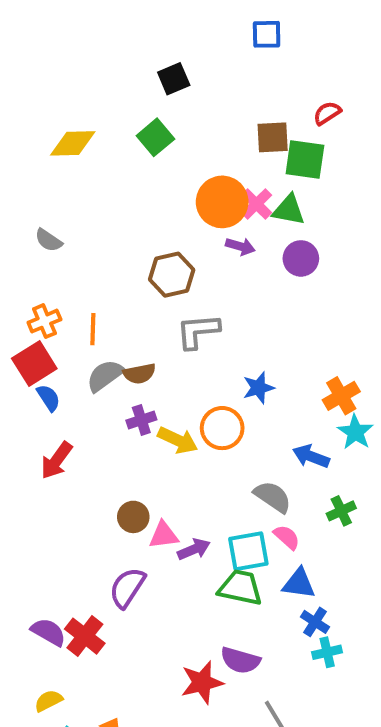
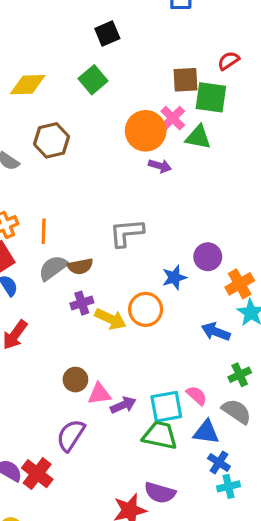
pink cross: (256, 204) -> (173, 118), moved
purple circle: (301, 258) -> (208, 257), moved
brown hexagon: (172, 275) -> (52, 140), moved
gray semicircle: (273, 497) -> (236, 411), moved

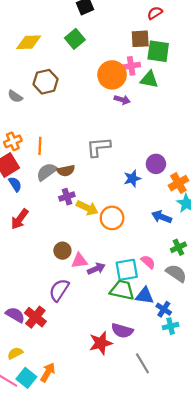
red semicircle: (229, 61) -> (155, 13), moved
pink cross: (173, 118) -> (131, 66), turned 36
orange circle: (146, 309) -> (112, 218), moved
blue triangle: (206, 432) -> (145, 296), moved

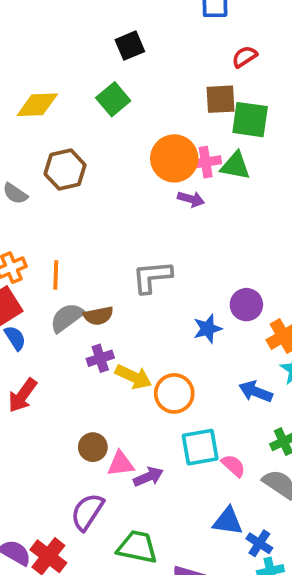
pink cross: (131, 66) -> (206, 162), moved
cyan square: (127, 270) -> (200, 447), moved
green trapezoid: (122, 290) -> (137, 547), moved

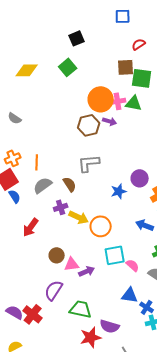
brown hexagon: (65, 170) -> (89, 125), moved
brown semicircle: (98, 316) -> (70, 184), moved, turned -112
red arrow: (22, 395) -> (31, 227), moved

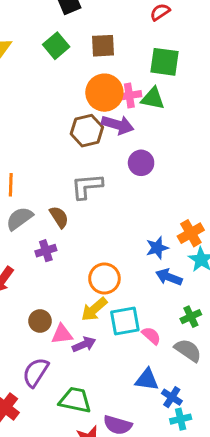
brown square: (126, 67) -> (103, 46), moved
purple arrow: (110, 121) -> (118, 125), size x1.5
purple circle: (140, 178) -> (141, 163), moved
blue star: (119, 191) -> (157, 248), moved
yellow arrow: (79, 217) -> (94, 309), moved, turned 114

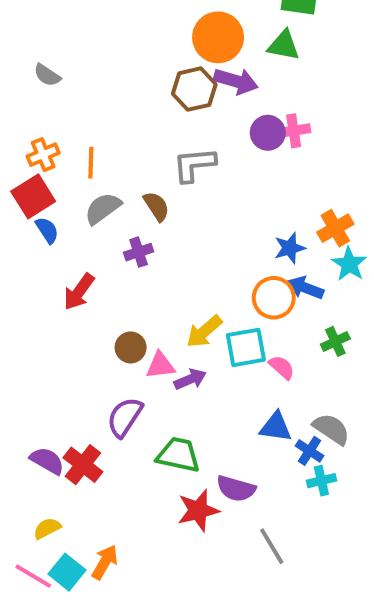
pink cross: (129, 95) -> (294, 131), moved
orange circle: (104, 279) -> (274, 298), moved
gray semicircle: (188, 350) -> (331, 429), moved

